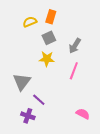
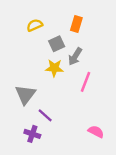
orange rectangle: (51, 17) -> (76, 24), moved
gray arrow: (75, 46) -> (75, 56), moved

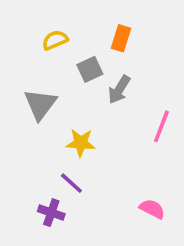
yellow star: (54, 68) -> (81, 143), moved
pink line: (86, 82) -> (161, 126), moved
gray triangle: (25, 95) -> (40, 104), moved

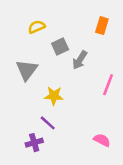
orange rectangle: (121, 38) -> (102, 26), moved
purple cross: (51, 213) -> (34, 143), turned -35

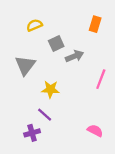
gray arrow: (80, 60) -> (74, 56), turned -144

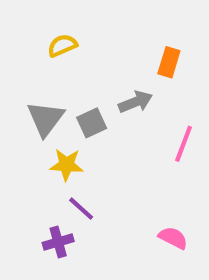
orange rectangle: (95, 24) -> (169, 62), moved
gray square: (56, 44) -> (92, 123), moved
yellow star: (50, 89) -> (66, 165), moved

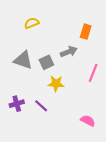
gray triangle: (46, 119) -> (23, 60), turned -48
yellow star: (66, 165) -> (56, 84), moved
purple cross: (58, 242) -> (17, 104), moved

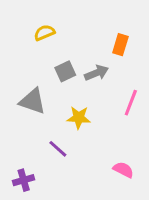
gray triangle: (23, 60) -> (33, 101), moved
gray square: (46, 62) -> (65, 71), moved
purple cross: (17, 104) -> (24, 180), moved

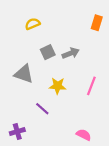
orange rectangle: (120, 45) -> (97, 23), moved
pink line: (131, 103) -> (91, 86), moved
pink semicircle: (123, 170) -> (84, 135), moved

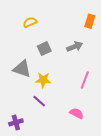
gray arrow: (71, 53) -> (75, 47), moved
yellow star: (58, 86) -> (43, 80), moved
pink semicircle: (84, 135) -> (77, 113), moved

